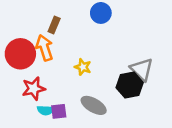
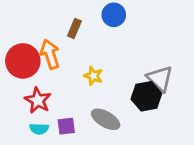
brown rectangle: (54, 25) -> (74, 28), moved
red star: (34, 89) -> (38, 100), turned -30
cyan semicircle: (46, 110) -> (39, 129), moved

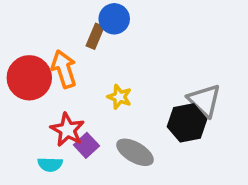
blue circle: (114, 15) -> (114, 19), moved
red star: (38, 100) -> (67, 130), moved
purple square: (66, 126) -> (86, 145), moved, turned -36

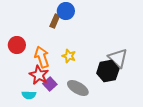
orange arrow: (64, 69) -> (42, 57), moved
red circle: (29, 78) -> (17, 45), size x0.7

